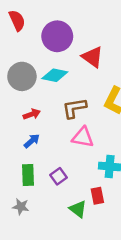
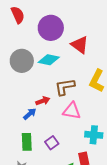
red arrow: (32, 114) -> (43, 101), moved

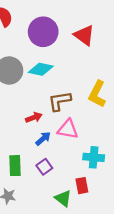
red triangle: (80, 45) -> (84, 35), moved
blue arrow: (30, 114) -> (43, 139), moved

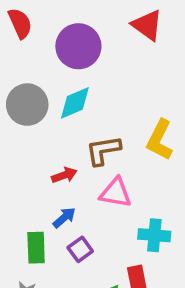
red triangle: (84, 35) -> (147, 25), moved
cyan diamond: (41, 69) -> (75, 103), turned -35
blue arrow: (43, 139) -> (64, 218), moved

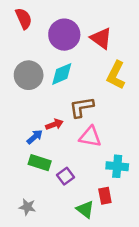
red triangle: (147, 25) -> (101, 38), moved
yellow L-shape: (160, 140) -> (116, 75), moved
blue arrow: (64, 218) -> (35, 137), moved
green rectangle: (36, 248) -> (40, 163), moved, turned -70

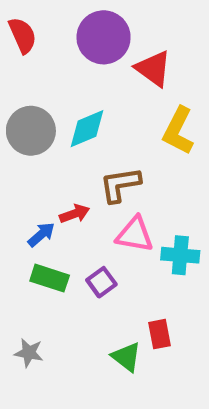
purple circle: (64, 35) -> (104, 37), moved
cyan cross: (117, 166) -> (180, 255), moved
purple square: (65, 176) -> (101, 282), moved

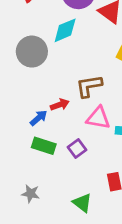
cyan diamond: (87, 129) -> (65, 30), moved
green triangle: (126, 357) -> (82, 203), moved

